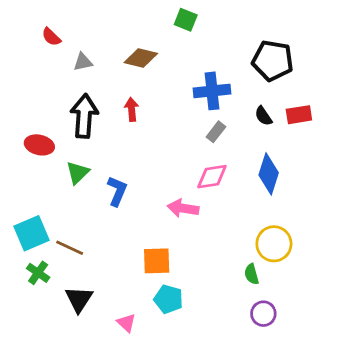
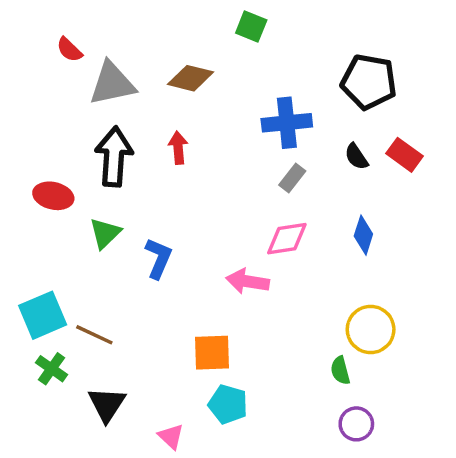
gray triangle: (83, 62) -> (112, 84), size x1.8
red rectangle: (299, 115) -> (404, 155), turned 45
blue diamond: (269, 174) -> (363, 235), size x0.7

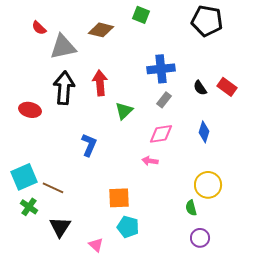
brown diamond: (191, 78) -> (101, 30), moved
black pentagon: (369, 82) -> (207, 21), moved
red arrow: (178, 148) -> (100, 83), size x1.4
green triangle: (105, 233) -> (124, 111), moved
pink arrow: (248, 281) -> (150, 161), moved, size x0.7

